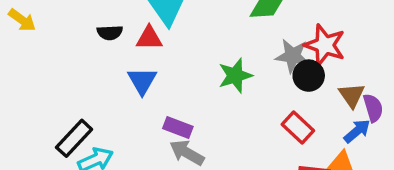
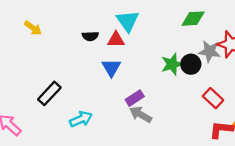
black circle: (309, 76) -> (191, 64), moved
purple rectangle: (178, 128) -> (135, 98), turned -54
black rectangle: (74, 138) -> (49, 93), moved

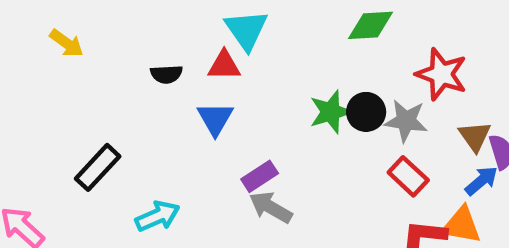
black semicircle: (90, 36) -> (166, 74), moved
gray star: (210, 51) -> (406, 121), moved

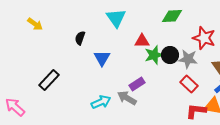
red triangle: (224, 65) -> (142, 41), moved
black semicircle: (166, 74) -> (80, 38), turned 112
purple rectangle: (260, 176) -> (137, 84), moved
cyan arrow: (158, 216) -> (101, 102), moved

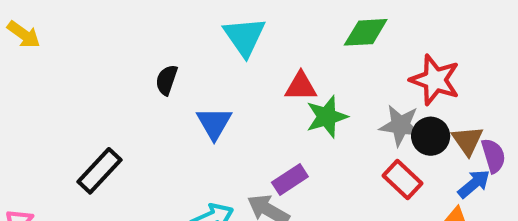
yellow arrow: (35, 24) -> (24, 34), moved
black circle: (170, 55) -> (431, 136), moved

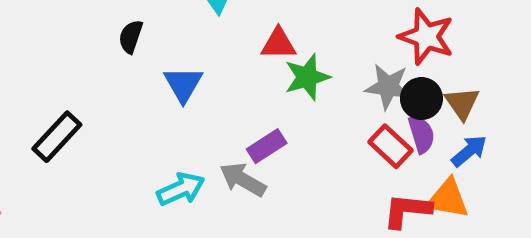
purple semicircle: (493, 156) -> (421, 134), moved

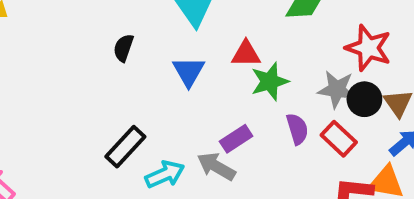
blue triangle: (183, 84) -> (189, 72), moved
purple semicircle: (421, 134) -> (297, 129), moved
black rectangle: (57, 137) -> (125, 147), moved

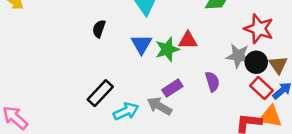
red triangle: (246, 54) -> (188, 40), moved
green star: (270, 81) -> (167, 49), moved
red rectangle: (339, 139) -> (261, 88), moved

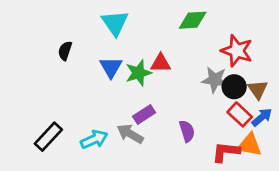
purple semicircle: (212, 82) -> (187, 131), moved
black rectangle: (100, 93) -> (48, 137), moved

